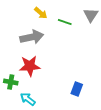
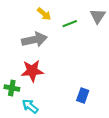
green line: (65, 22) -> (70, 24), turned -40

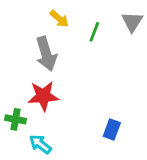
green line: (70, 24) -> (94, 32), turned -48
gray arrow: (34, 40) -> (46, 54), turned 85

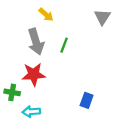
green line: (94, 32) -> (64, 45), moved
cyan arrow: (40, 144) -> (31, 112), turned -42

